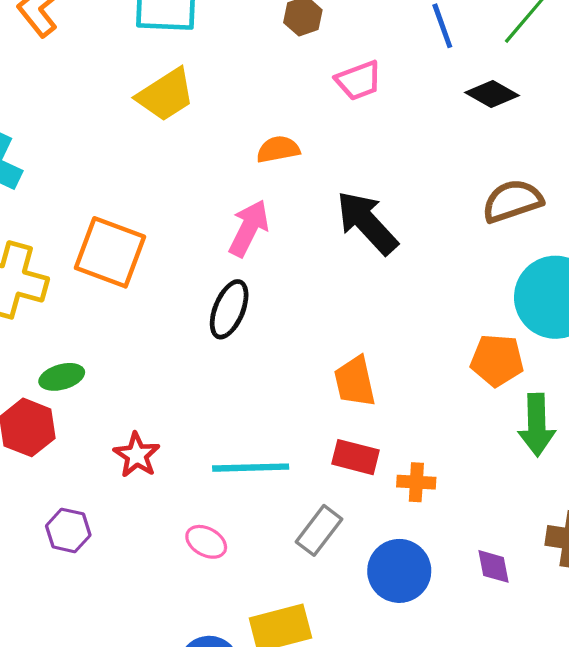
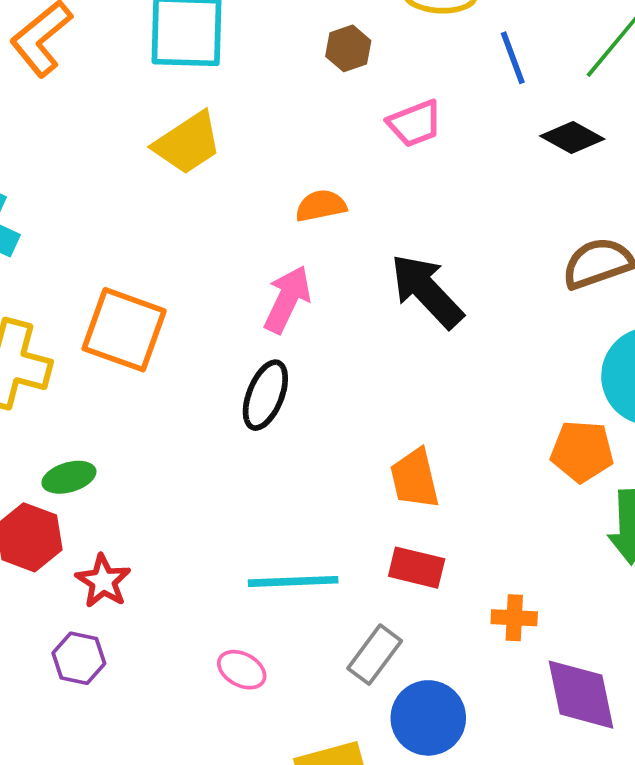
red star: (137, 455) -> (103, 581), moved
orange cross: (416, 482) -> (514, 618), moved
purple diamond: (494, 566) -> (581, 695), size x1.8
blue circle: (399, 571) -> (428, 718), moved

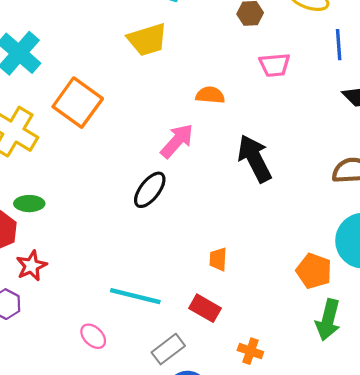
orange square: (124, 330) -> (78, 103), moved
orange trapezoid: (415, 479) -> (218, 259), size x0.7

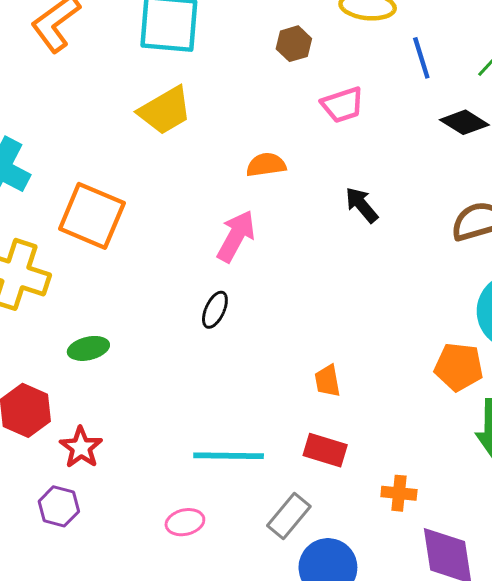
black arrow: (255, 158) -> (362, 205), moved, size x0.6
black ellipse: (150, 190) -> (215, 310), size x0.7
green ellipse: (29, 204) -> (88, 348), moved
pink ellipse: (93, 336) -> (185, 522), turned -44

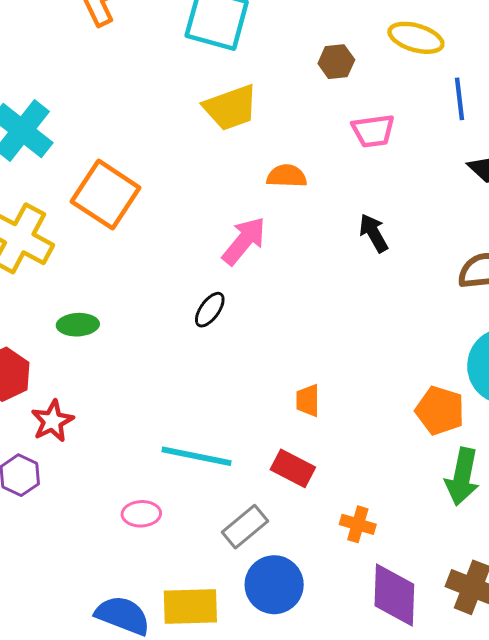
yellow trapezoid: (165, 111) -> (231, 108), moved

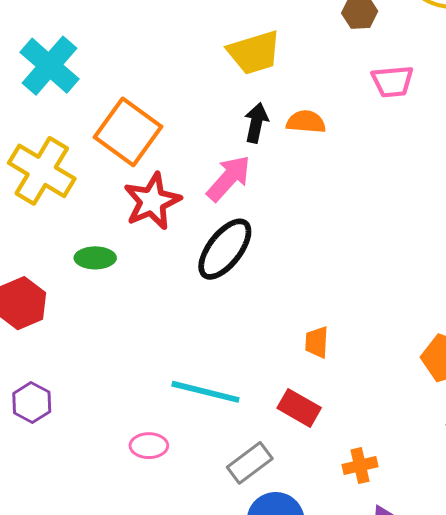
black arrow: (374, 233) -> (256, 123), moved, turned 39
pink arrow: (244, 241) -> (229, 178), moved
black ellipse: (210, 310) -> (225, 249), size x1.8
red star: (52, 421) -> (152, 201), moved, size x1.4
orange cross: (358, 524) -> (360, 466), turned -32

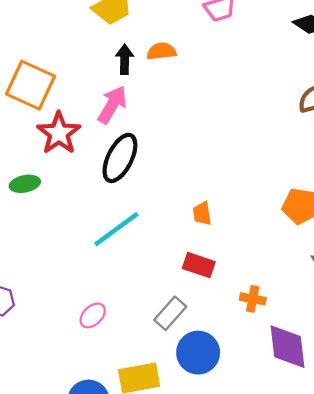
cyan line: (205, 392) -> (116, 229), moved, turned -39
pink ellipse: (149, 446) -> (93, 315), turned -32
orange cross: (360, 466) -> (253, 299), turned 35

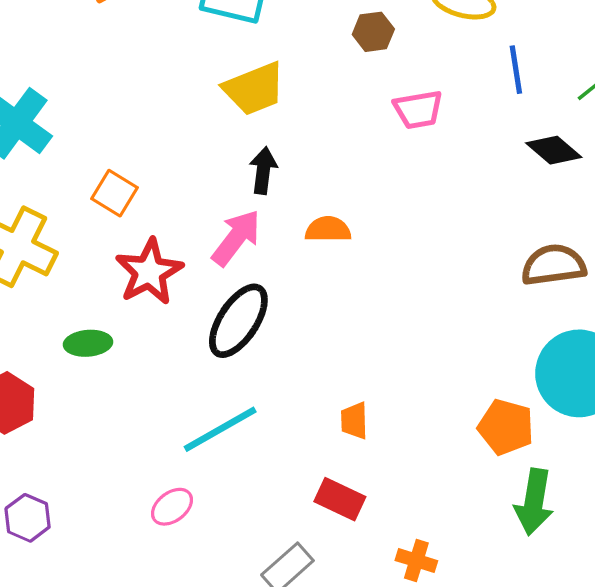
orange semicircle: (161, 51) -> (328, 229), moved
orange square: (31, 85) -> (114, 193), size x0.6
pink ellipse: (93, 315) -> (172, 507), moved

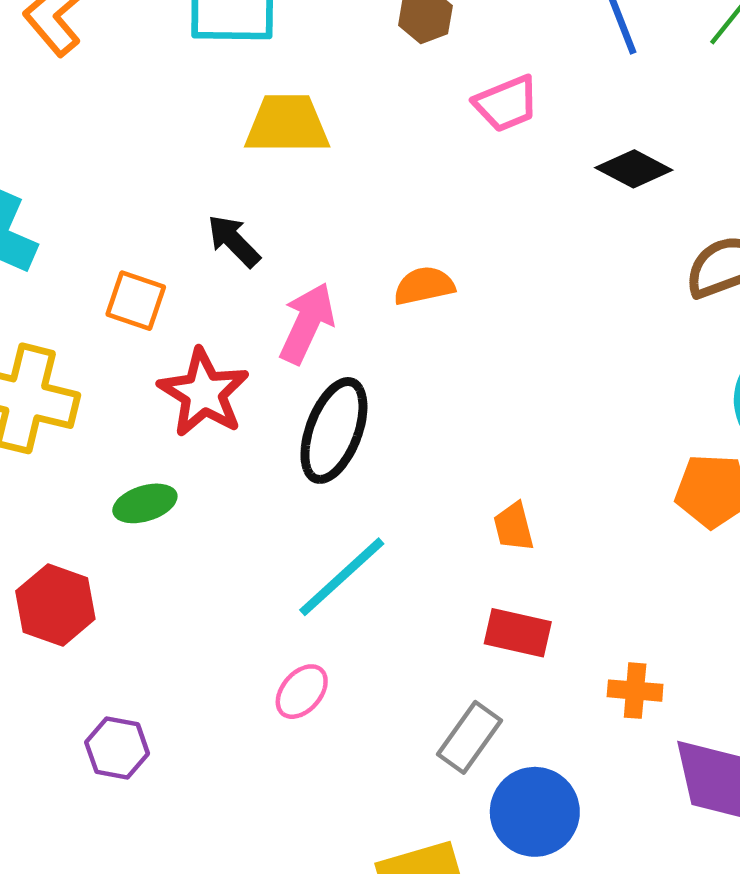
yellow trapezoid: (254, 89) -> (287, 124), turned -146
black diamond: (554, 150) -> (634, 169), moved
black arrow: (263, 171) -> (234, 241), moved, turned -39

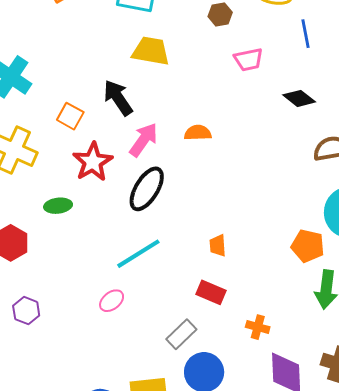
black arrow: (234, 241) -> (118, 98), size x1.4

